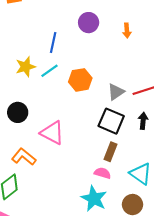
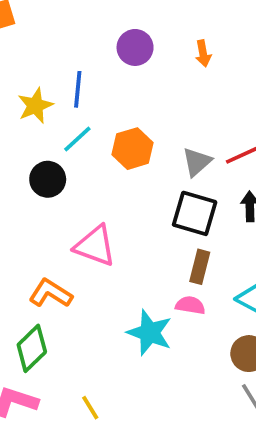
yellow star: (26, 67) -> (35, 106), moved
black circle: (18, 112) -> (48, 179), moved
cyan star: (94, 199) -> (150, 333), moved

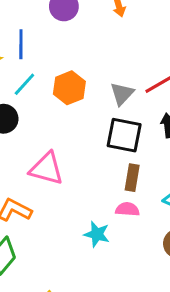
cyan star: (150, 333) -> (97, 234), size x0.7

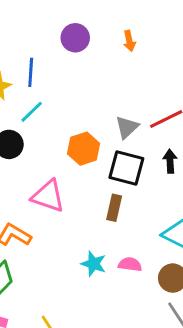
orange hexagon: (69, 88) -> (84, 149), moved
brown rectangle: (132, 178) -> (114, 208), moved
pink semicircle: (127, 209) -> (130, 264), moved

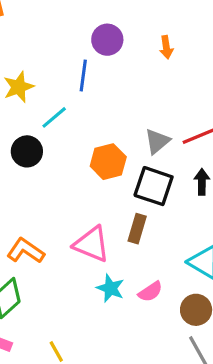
blue line: (31, 72) -> (83, 75), moved
pink triangle: (48, 196) -> (92, 244), moved
pink semicircle: (130, 264) -> (150, 292), turned 135

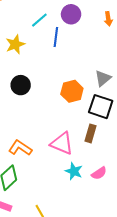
cyan line: (54, 117) -> (39, 20), moved

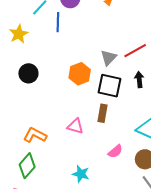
pink triangle: (62, 143) -> (75, 126), size x0.7
cyan star: (74, 171) -> (81, 174), moved

